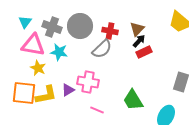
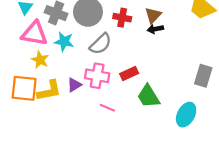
black arrow: (139, 41) -> (155, 29), turned -144
gray semicircle: (102, 49) -> (101, 44), moved
red rectangle: (144, 52) -> (129, 73), moved

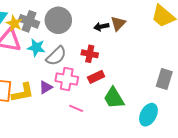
red cross: (122, 18) -> (90, 54), moved
black arrow: (155, 29) -> (101, 27), moved
gray semicircle: (101, 44) -> (56, 56), moved
yellow star: (40, 60) -> (14, 23), moved

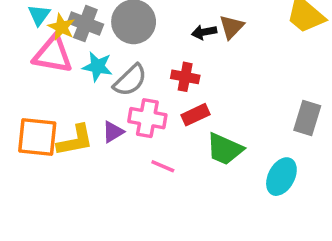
green trapezoid: (114, 98) -> (225, 149), turned -35

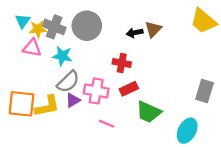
yellow star: (61, 27) -> (38, 29), turned -30
pink triangle: (53, 54) -> (32, 48), size x0.7
gray semicircle: (130, 80) -> (68, 82), moved

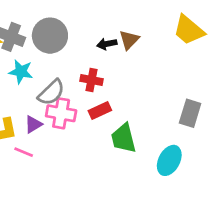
gray semicircle: (68, 82) -> (51, 92), moved
green trapezoid: (149, 112) -> (123, 138), turned 52
pink line: (107, 124) -> (24, 152), moved

